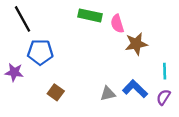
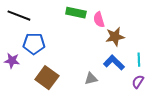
black line: (22, 19) -> (19, 16), turned -40
blue L-shape: (135, 89) -> (114, 63), moved
brown square: (56, 92) -> (47, 78), size x1.6

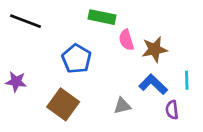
pink semicircle: (99, 20) -> (126, 40), moved
blue pentagon: (34, 44) -> (77, 59), moved, turned 30
purple semicircle: (138, 82) -> (172, 110), moved, turned -40

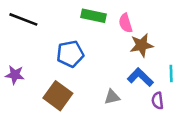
pink semicircle: (126, 40) -> (126, 23), moved
blue pentagon: (77, 59) -> (70, 54), turned 30

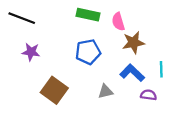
blue pentagon: (70, 54) -> (88, 52), moved
purple star: (15, 75) -> (31, 52), moved
purple semicircle: (158, 101) -> (148, 95), turned 105

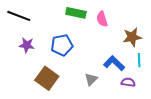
brown star: (133, 43) -> (132, 37), moved
blue pentagon: (88, 52) -> (62, 45), moved
gray triangle: (105, 91) -> (91, 79), turned -32

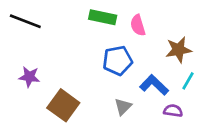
purple star: (27, 45) -> (29, 77), moved
blue pentagon: (62, 45) -> (117, 61), moved
cyan line: (139, 60) -> (188, 81), turned 32

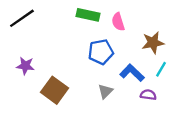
black line: (25, 21) -> (22, 18), turned -56

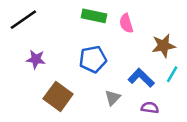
blue pentagon: (101, 52) -> (93, 59), moved
purple star: (25, 66) -> (36, 59), moved
purple semicircle: (148, 95) -> (150, 108), moved

